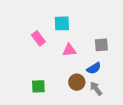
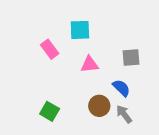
blue semicircle: (94, 68) -> (121, 88), turned -104
green square: (38, 86) -> (50, 111), turned 32

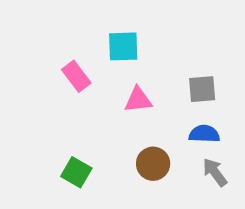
blue semicircle: (121, 88) -> (204, 134), moved, turned -42
gray arrow: (124, 114) -> (215, 172), moved

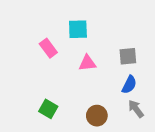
blue semicircle: (204, 134) -> (129, 85), turned 114
brown circle: (153, 164) -> (97, 116), moved

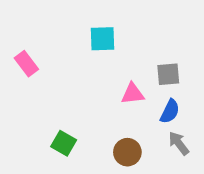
pink rectangle: (48, 48) -> (26, 64), moved
pink triangle: (87, 63) -> (133, 94), moved

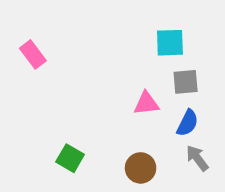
cyan square: (103, 39) -> (170, 43), moved
pink rectangle: (26, 64) -> (33, 54), moved

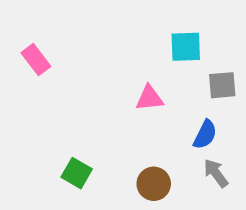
gray square: (186, 82) -> (222, 85), moved
pink triangle: (146, 103) -> (149, 98), moved

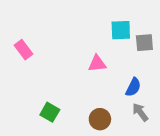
pink rectangle: (36, 60) -> (23, 50), moved
gray square: (222, 85) -> (144, 43), moved

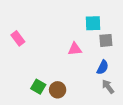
gray square: (144, 43) -> (106, 40), moved
brown circle: (100, 119) -> (58, 90), moved

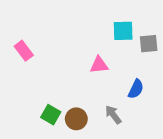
gray square: (106, 40) -> (149, 44), moved
gray arrow: (108, 87) -> (113, 115), moved

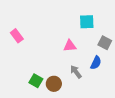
gray square: (149, 44) -> (105, 43), moved, turned 32
gray arrow: (113, 115) -> (76, 72), moved

